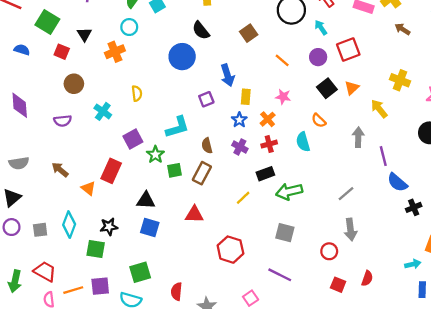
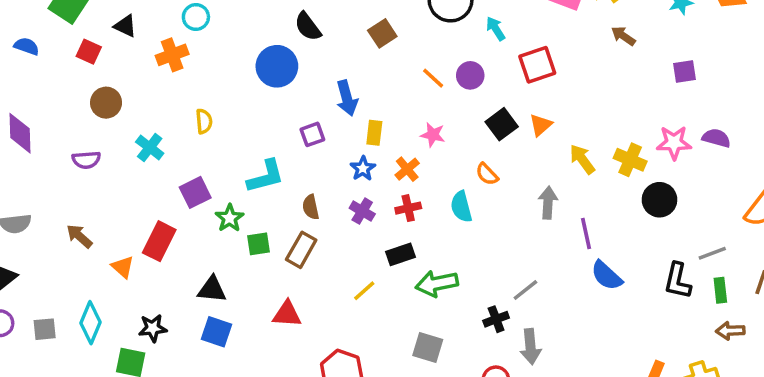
black triangle: (84, 34) -> (125, 26), turned -35
purple circle: (318, 57) -> (470, 75), moved
yellow cross: (400, 80) -> (630, 160), moved
black cross: (414, 207) -> (496, 319), moved

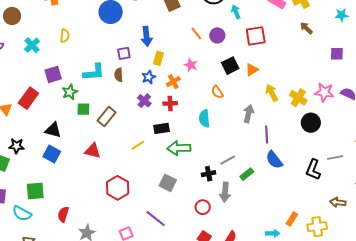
brown semicircle: (311, 207) -> (119, 75), moved
cyan semicircle: (461, 207) -> (204, 118), moved
green rectangle: (720, 290) -> (247, 174), moved, turned 48

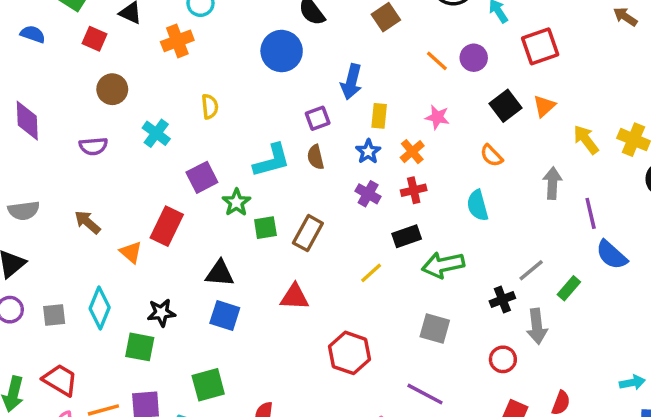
blue arrow: (146, 36) -> (351, 82), turned 30

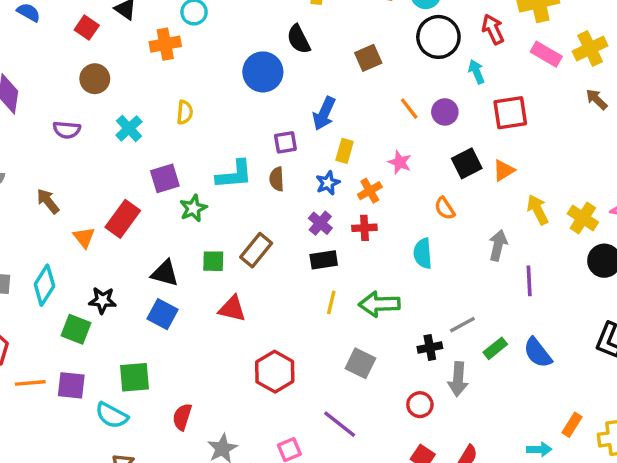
green square: (265, 228) -> (213, 261), moved
black rectangle: (407, 236) -> (324, 260), moved
blue semicircle: (612, 255) -> (538, 353), moved
yellow line: (371, 273) -> (331, 302), moved, turned -45

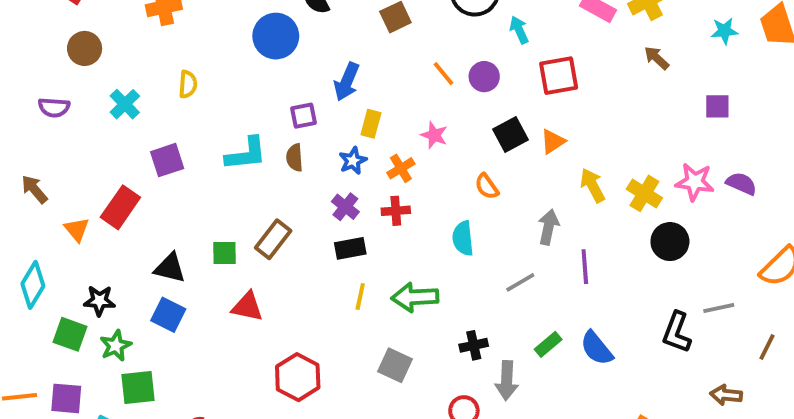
green star: (193, 208) -> (116, 346), moved
gray line: (462, 325) -> (520, 282), moved

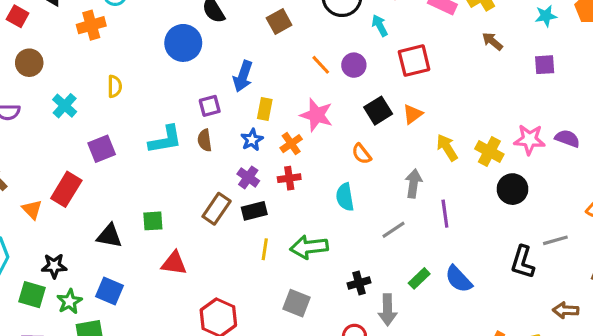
purple square: (717, 106) -> (545, 65), moved
pink star: (434, 135) -> (316, 115), size x1.5
brown rectangle: (273, 239) -> (217, 209), moved
blue square: (168, 315) -> (109, 291), moved

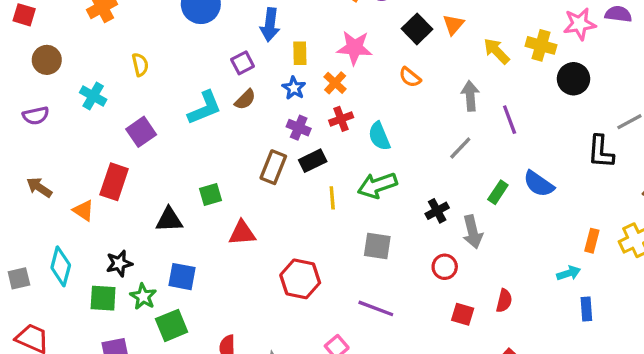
brown semicircle: (205, 140) -> (245, 99), turned -115
cyan semicircle: (345, 197) -> (379, 136), moved

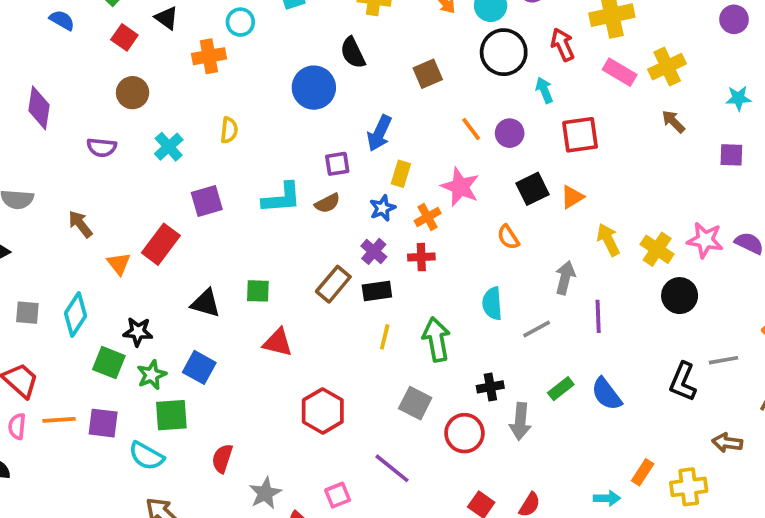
cyan semicircle: (379, 136) -> (492, 303), moved
green arrow: (377, 185) -> (436, 339), turned 81
red circle: (445, 267) -> (464, 433), moved, size x1.4

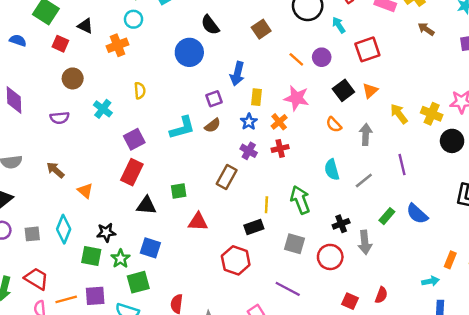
red rectangle: (161, 244) -> (132, 172), moved
gray arrow: (565, 278) -> (366, 134), moved
black rectangle: (377, 291) -> (254, 227), moved

